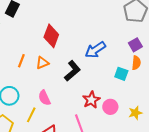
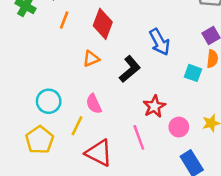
blue arrow: (95, 50) -> (159, 42), turned -85
orange line: (21, 61) -> (64, 20), moved
pink circle: (110, 107) -> (179, 127), moved

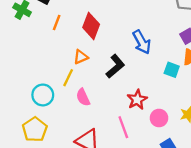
yellow line: (77, 126) -> (68, 78), moved

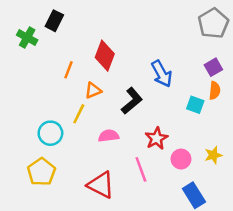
orange line: (57, 22) -> (69, 70), moved
pink semicircle: (83, 97) -> (109, 136), moved, turned 108

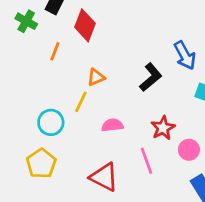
red diamond: (105, 56) -> (85, 25), moved
orange line: (69, 70) -> (55, 51), moved
blue arrow: (162, 74) -> (185, 55), moved
black L-shape: (132, 101) -> (151, 77), moved

